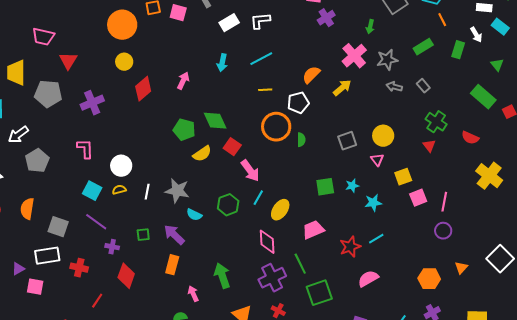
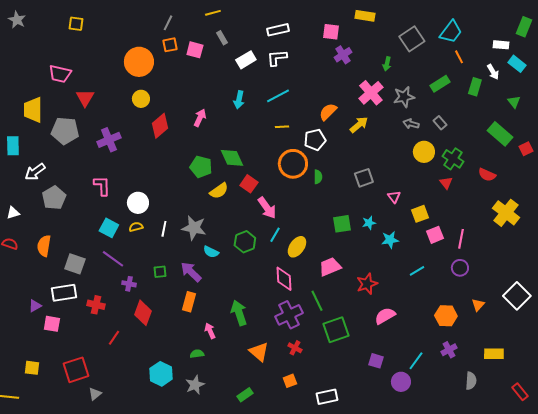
yellow circle: (383, 136) -> (424, 152), moved
cyan line: (376, 239) -> (417, 271), moved

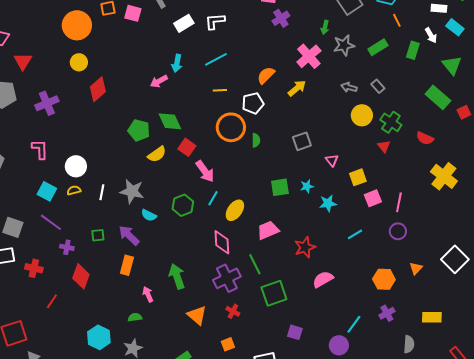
gray star: (404, 97) -> (344, 45), moved
green triangle: (514, 102) -> (452, 65), size x1.5
pink arrow: (200, 118) -> (159, 81), moved, turned -144
purple square: (376, 361) -> (295, 332), moved

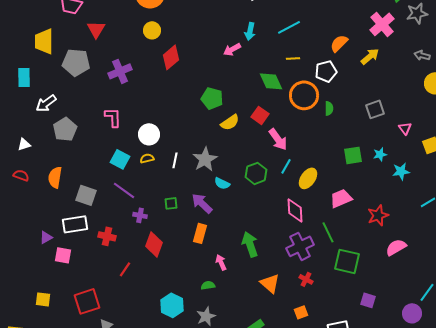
green diamond: (170, 121) -> (271, 81), moved
gray star: (132, 191) -> (205, 159), turned 30
green square: (274, 293) -> (347, 261), turned 32

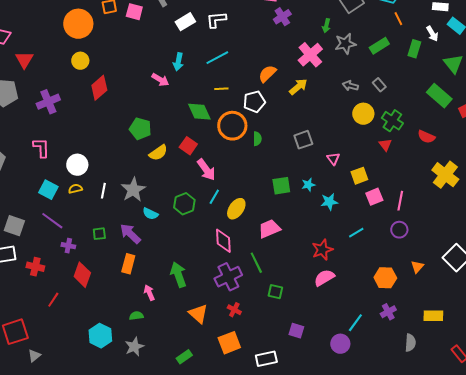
pink arrow: (232, 49) -> (160, 80), turned -120
red star: (378, 215) -> (322, 250), moved
green square: (347, 261) -> (275, 292), size x0.6
orange square: (301, 312) -> (229, 343), size x1.6

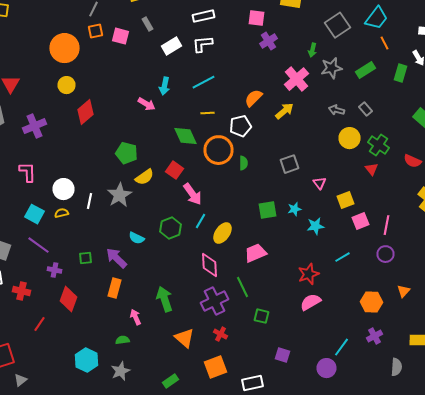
gray star: (133, 190) -> (120, 195), moved
white line: (103, 191) -> (90, 201), moved

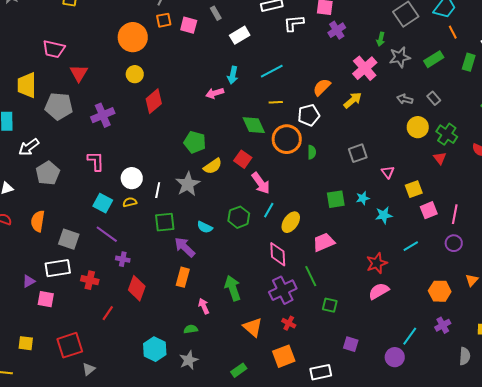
white L-shape: (202, 44) -> (294, 23), moved
pink arrow: (146, 104) -> (215, 93), turned 132
green square: (86, 258) -> (165, 222), moved, size x1.5

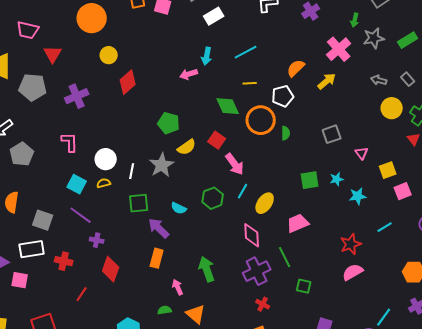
orange circle: (133, 37) -> (92, 18), moved
orange triangle: (253, 327) -> (196, 314), moved

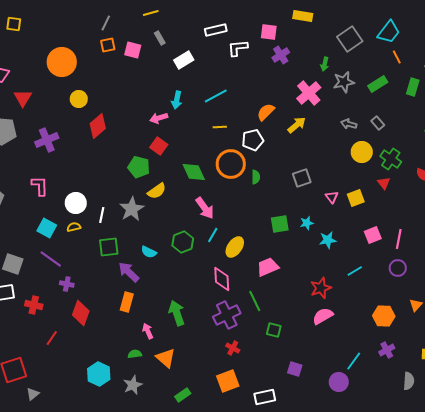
green diamond: (228, 106) -> (194, 172), moved
red square: (217, 140) -> (159, 146), moved
yellow square: (388, 170) -> (356, 198), moved

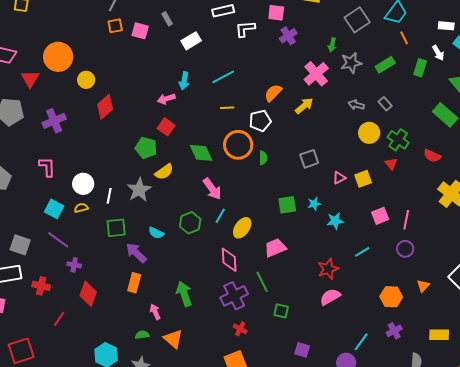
orange circle: (62, 62) -> (58, 57), moved
pink triangle: (332, 197) -> (339, 178), turned 40

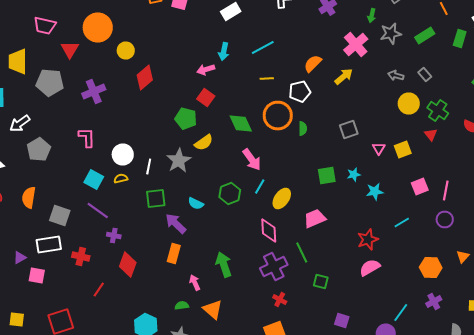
pink triangle: (339, 178) -> (379, 148), turned -32

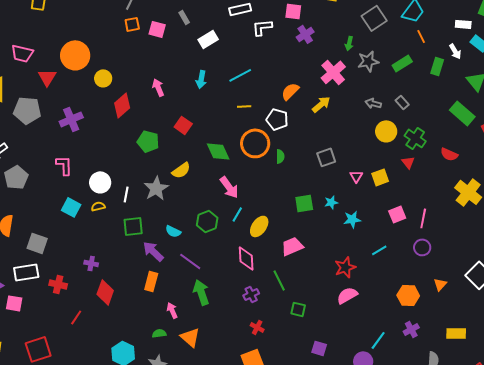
pink arrow: (206, 70) -> (158, 87), moved, turned 84
white pentagon: (300, 92) -> (277, 119), turned 30
green pentagon: (186, 118) -> (148, 141), moved
purple line: (98, 210) -> (190, 261), moved
purple cross: (274, 266) -> (251, 294), size x0.6

